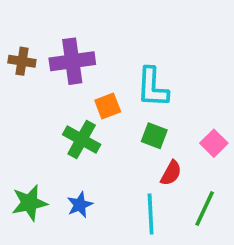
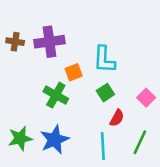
green square: (154, 136) -> (105, 93), turned 36
blue star: (80, 205) -> (55, 140), size x1.6

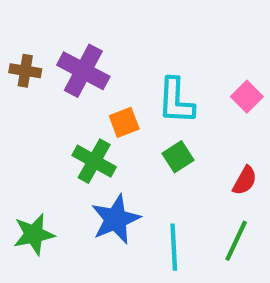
purple cross: (49, 42) -> (83, 71), turned 36
pink square: (146, 98) -> (247, 97), moved
red semicircle: (117, 118) -> (245, 180), moved
blue star: (55, 140) -> (116, 219), moved

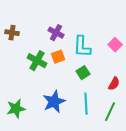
purple cross: (83, 71) -> (56, 33), moved, size x0.7
green cross: (94, 161) -> (37, 61), moved
cyan line: (174, 247) -> (86, 104), moved

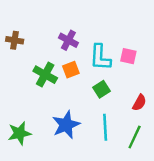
pink square: (115, 45) -> (128, 56), moved, turned -32

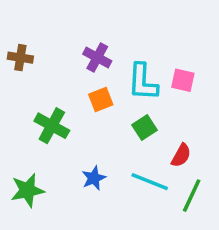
green cross: (45, 75) -> (52, 126), moved
red semicircle: (139, 103) -> (181, 155), moved
blue star: (66, 125) -> (94, 178), size x0.6
cyan line: (105, 127) -> (150, 182), turned -65

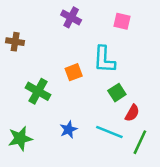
purple cross: (97, 58) -> (71, 17), moved
pink square: (183, 80) -> (122, 21), moved
green square: (144, 127) -> (117, 93), moved

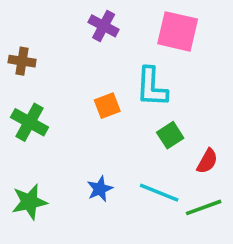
pink square: (122, 21) -> (178, 31), size x1.6
green cross: (38, 91) -> (29, 122), moved
red semicircle: (132, 113) -> (207, 161), moved
green line: (140, 142) -> (204, 207), turned 45

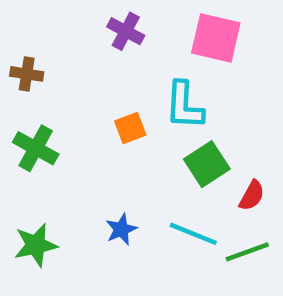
green square: (170, 135) -> (207, 164), size x1.4

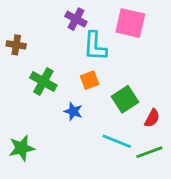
cyan L-shape: (184, 105) -> (95, 46), moved
orange square: (130, 128) -> (90, 80), moved
green cross: (36, 148) -> (43, 82), moved
blue star: (121, 229) -> (73, 111), moved, turned -30

